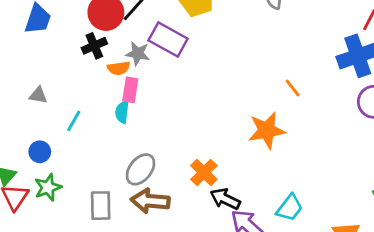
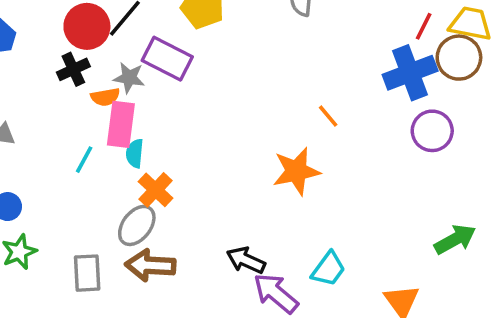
pink rectangle: (130, 90) -> (121, 124), size x1.4
cyan semicircle: (122, 112) -> (135, 153), moved
cyan line: (74, 121) -> (84, 160), moved
orange cross: (204, 173) -> (156, 190), moved

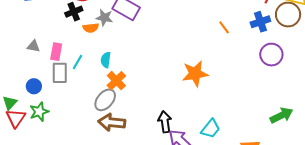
blue cross: (410, 73) -> (260, 22), size x0.7
orange line: (328, 116) -> (224, 27), moved
pink rectangle: (121, 124) -> (56, 52), moved, size x0.7
black arrow: (246, 260) -> (165, 122), turned 55
gray rectangle: (87, 273) -> (60, 73), moved

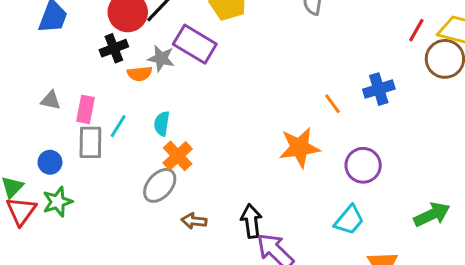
blue cross: (260, 22) -> (379, 89), moved
orange line: (224, 27) -> (333, 104), moved
purple circle: (271, 55) -> (363, 165), moved
brown arrow: (112, 122) -> (194, 221), moved, size x0.6
cyan trapezoid: (210, 129) -> (349, 220), moved

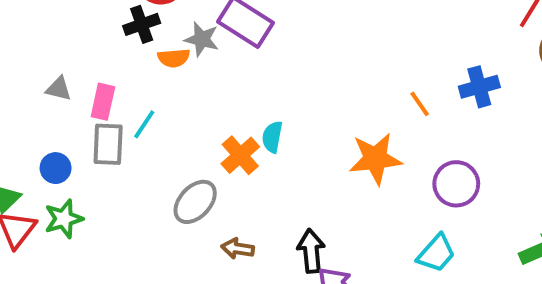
cyan semicircle: (162, 124) -> (272, 137), moved
orange cross: (178, 156) -> (240, 155), moved

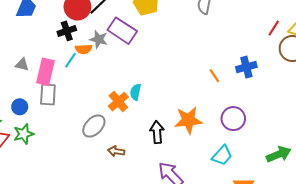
pink rectangle: (103, 102) -> (46, 72), size x1.4
cyan line: (144, 124) -> (70, 60), moved
orange star: (375, 159) -> (188, 120), moved
black arrow: (311, 251) -> (157, 132), moved

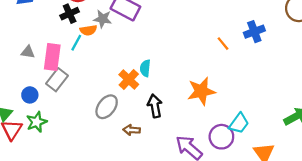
gray rectangle: (48, 94) -> (57, 80), turned 40
purple circle: (233, 119) -> (221, 137), moved
black arrow: (157, 132) -> (155, 106), moved

